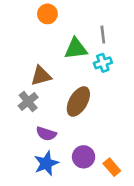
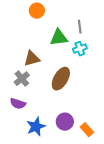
purple semicircle: (46, 134) -> (18, 104), moved

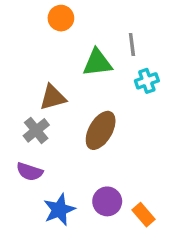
cyan cross: (80, 49) -> (147, 81), moved

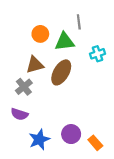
orange circle: (61, 18) -> (40, 34), moved
gray line: (132, 44) -> (79, 22), moved
brown ellipse: (101, 130) -> (61, 72), moved

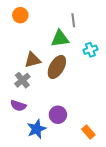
orange circle: (40, 34) -> (20, 15), moved
purple circle: (71, 134) -> (58, 115), moved

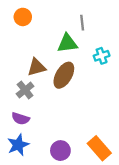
purple circle: (58, 115) -> (60, 151), moved
blue star: (37, 129) -> (18, 145), moved
orange rectangle: (88, 132) -> (99, 148), size x1.5

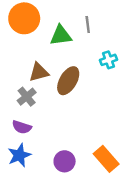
orange circle: (23, 17) -> (24, 18), size x1.6
green triangle: (67, 43) -> (61, 35), moved

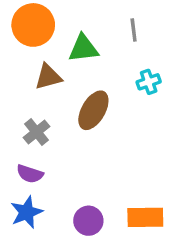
gray line: (88, 24) -> (134, 30), moved
brown triangle: (39, 72) -> (48, 77), moved
orange rectangle: (106, 159) -> (145, 217), turned -50

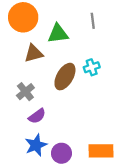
cyan cross: (149, 82) -> (92, 67), moved
purple semicircle: (30, 174) -> (37, 116), moved, turned -54
blue star: (26, 212) -> (36, 145), moved

